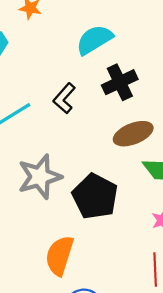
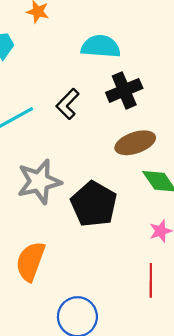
cyan semicircle: (94, 40) -> (101, 46), turned 33
orange semicircle: (60, 256) -> (30, 261), moved

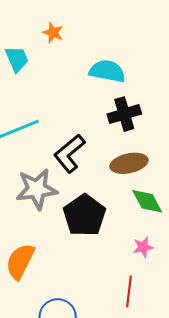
black L-shape: (68, 104) -> (69, 153), moved, size x1.4

